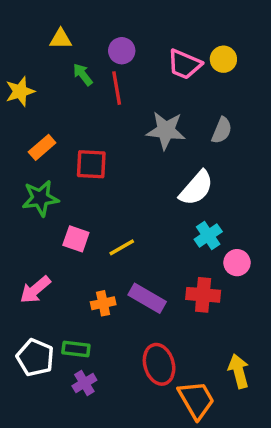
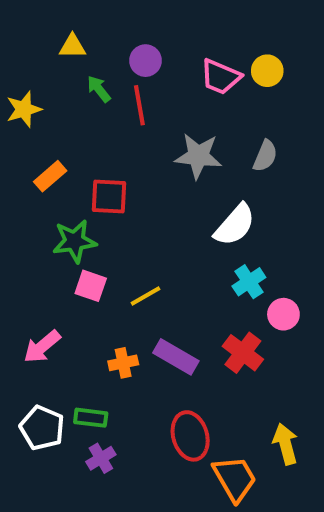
green star: (40, 198) -> (74, 241), moved
red cross: (203, 295) -> (243, 353), turned 32

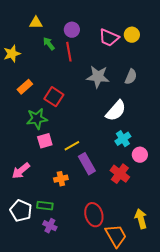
red square: (109, 197) -> (54, 97), turned 30
pink square: (91, 286) -> (45, 141), turned -35
purple rectangle: (176, 357) -> (87, 164), moved, turned 30
purple cross: (101, 458) -> (50, 226), turned -32

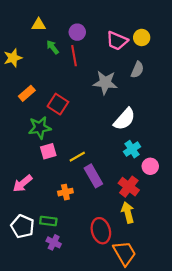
gray semicircle: (131, 77) -> (137, 70), moved
yellow arrow: (141, 219) -> (128, 212), moved

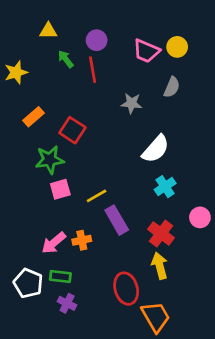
gray star: (105, 83) -> (131, 103), size x0.7
pink circle: (150, 166) -> (200, 217), moved
pink arrow: (23, 183) -> (54, 243), moved

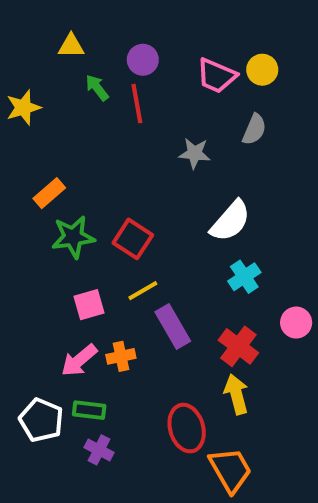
orange rectangle: (33, 117) -> (49, 193), moved
red square: (72, 130) -> (133, 239), moved
pink square: (60, 189) -> (89, 305), moved

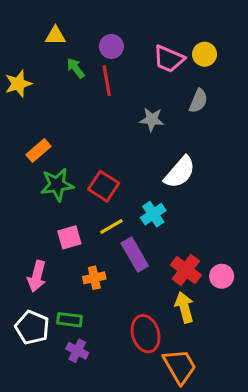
cyan cross: (244, 277) -> (153, 214), moved
pink circle: (296, 323) -> (222, 276), moved
pink arrow: (79, 360) -> (37, 276), moved, turned -36

